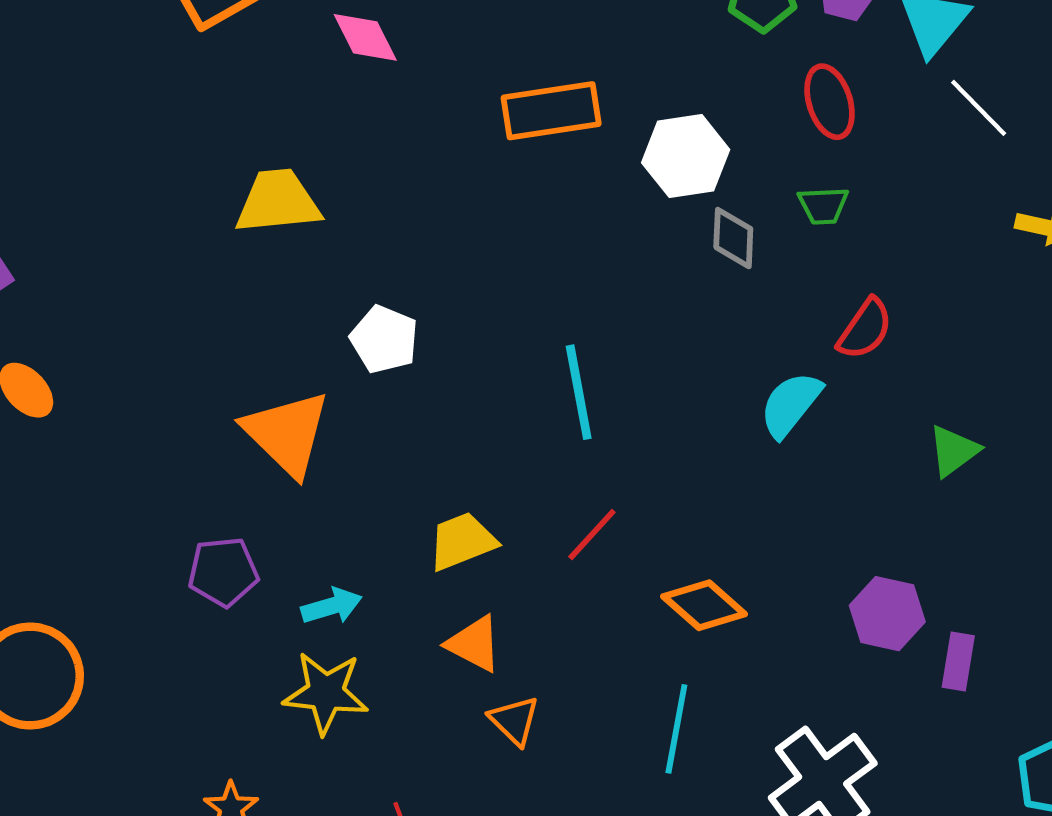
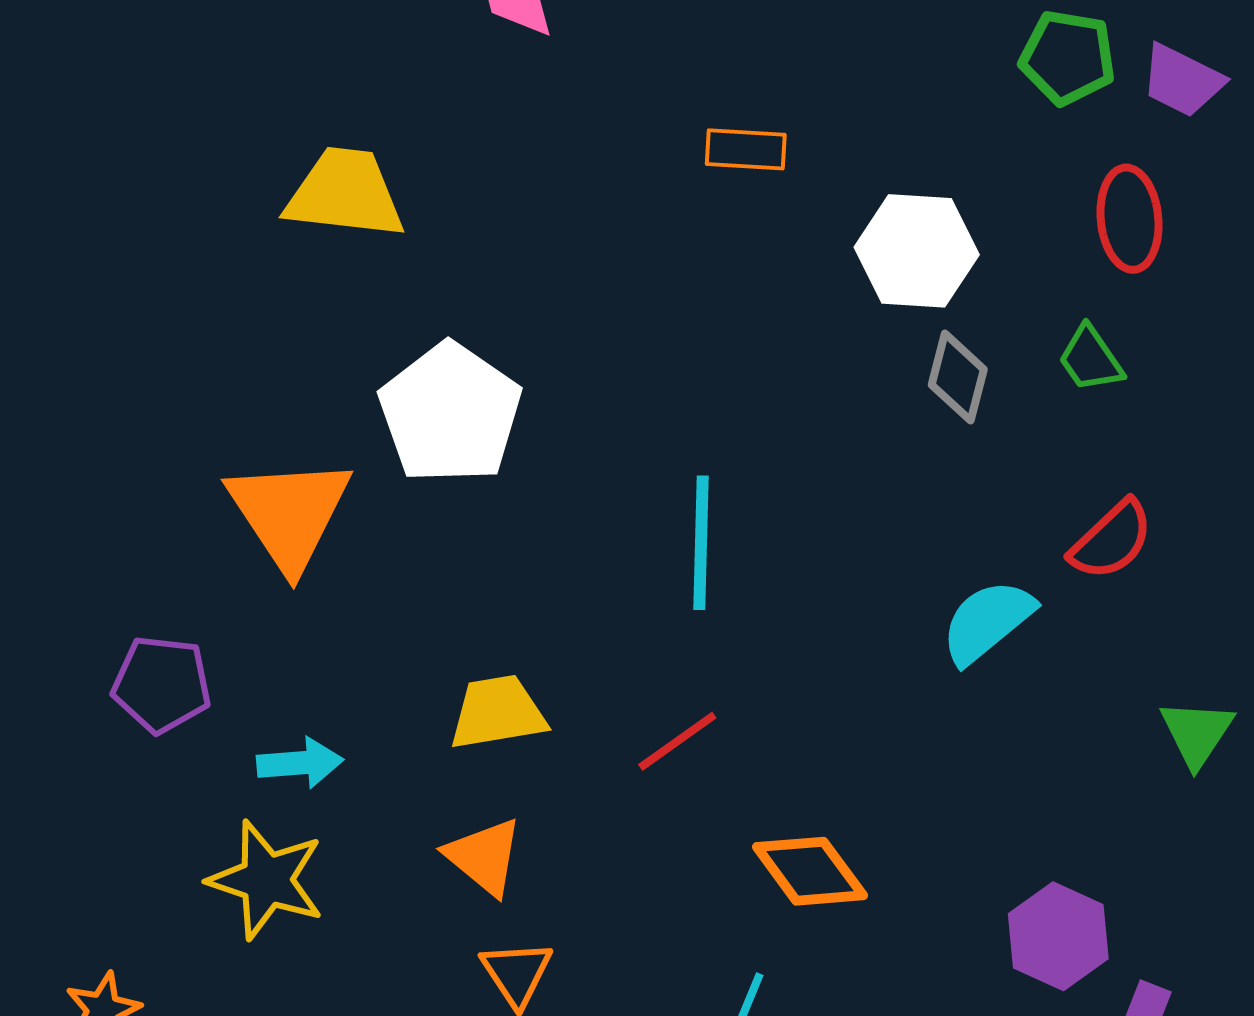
orange rectangle: (551, 111) -> (746, 149), size x0.6
green trapezoid: (823, 205) -> (1091, 359), turned 46
white pentagon: (384, 339) -> (450, 413), size x1.5
green triangle: (953, 451) -> (1197, 733), turned -32

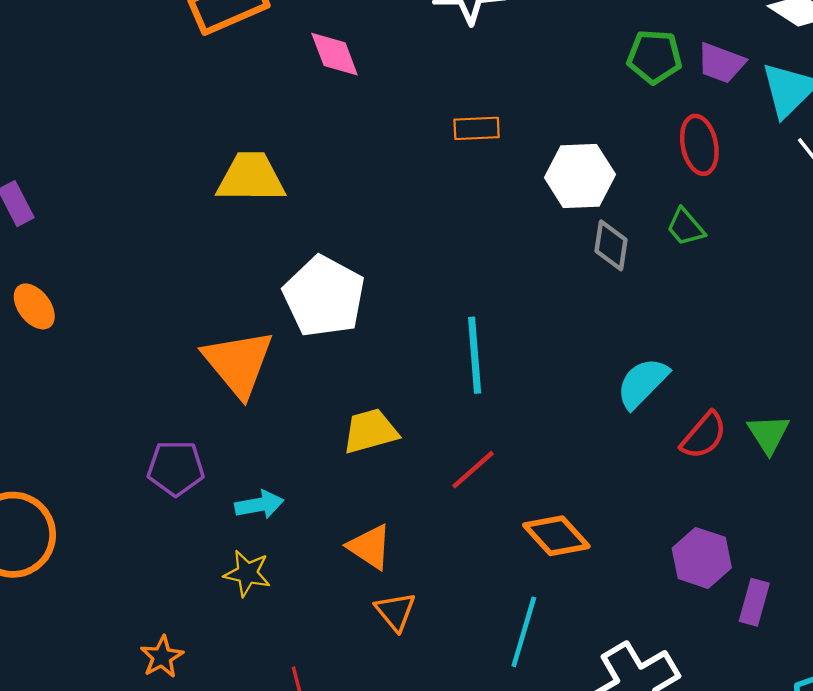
red semicircle: (1111, 540) -> (704, 436), moved
yellow trapezoid: (498, 712) -> (370, 431), moved
yellow star: (266, 880) -> (247, 573), size x0.7

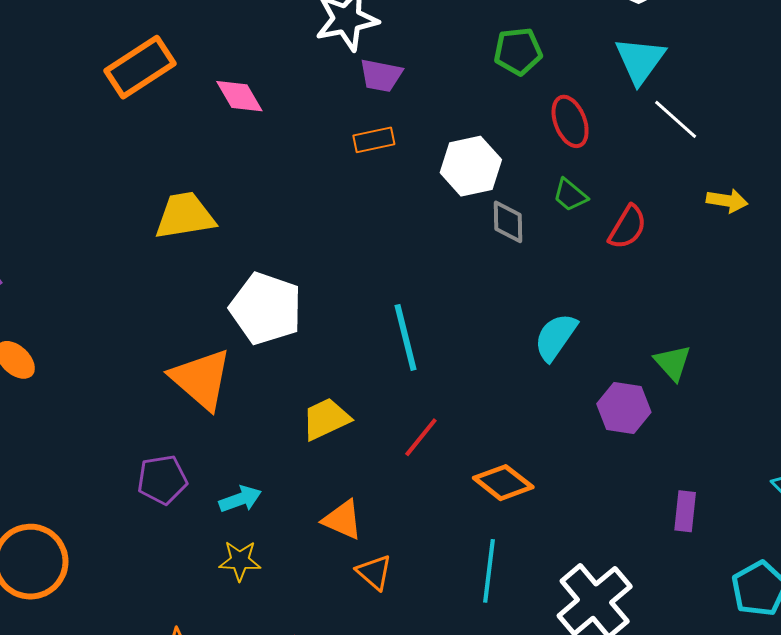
purple trapezoid: (721, 63) -> (381, 75), moved
red semicircle: (704, 436) -> (628, 227), moved
purple hexagon: (702, 558) -> (624, 408), moved

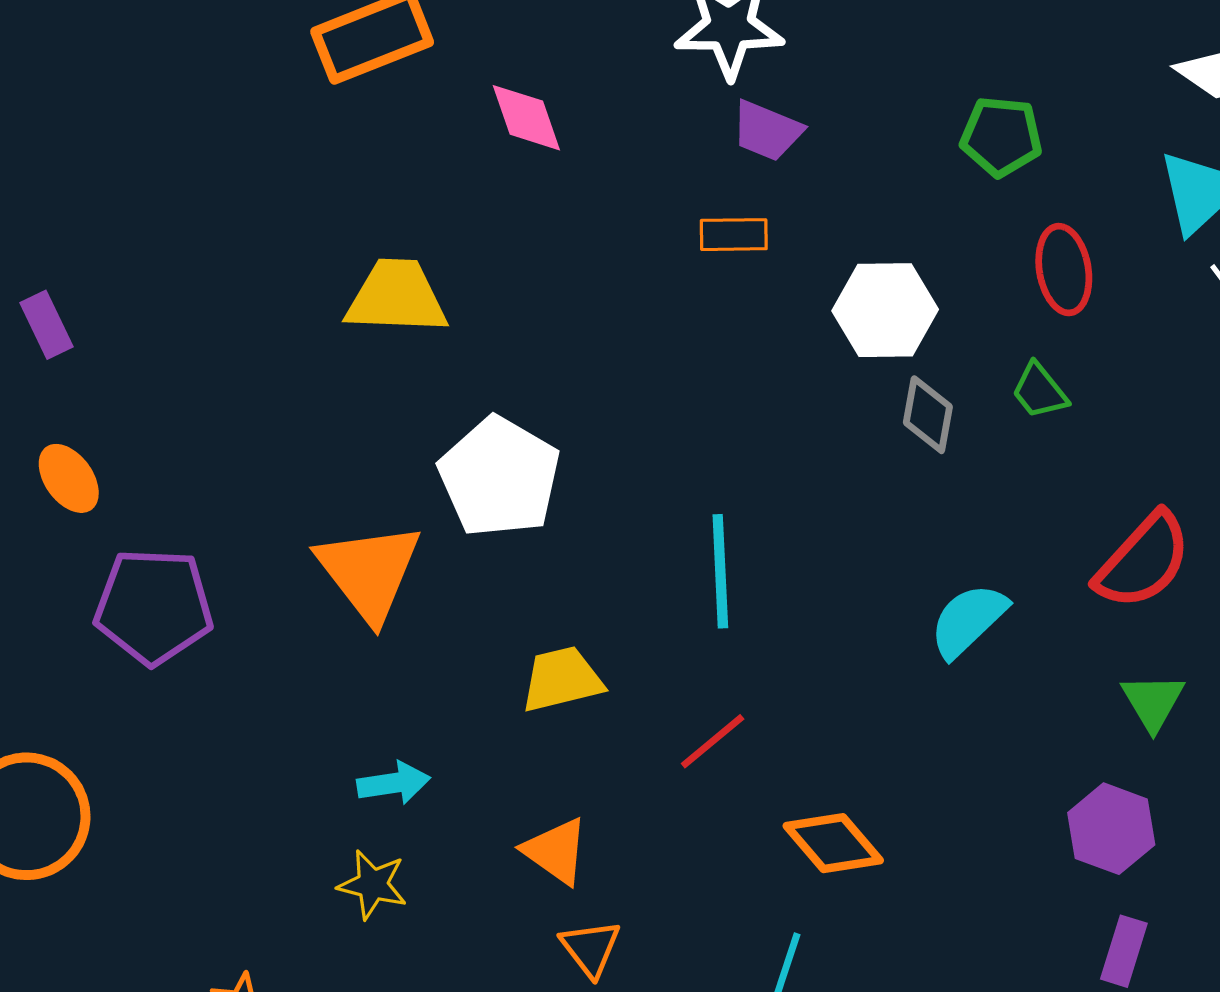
red semicircle: (628, 227) -> (1143, 561), moved, size x1.4
purple hexagon: (624, 408) -> (1111, 829), moved
purple pentagon: (162, 480) -> (154, 606), moved, size x1.4

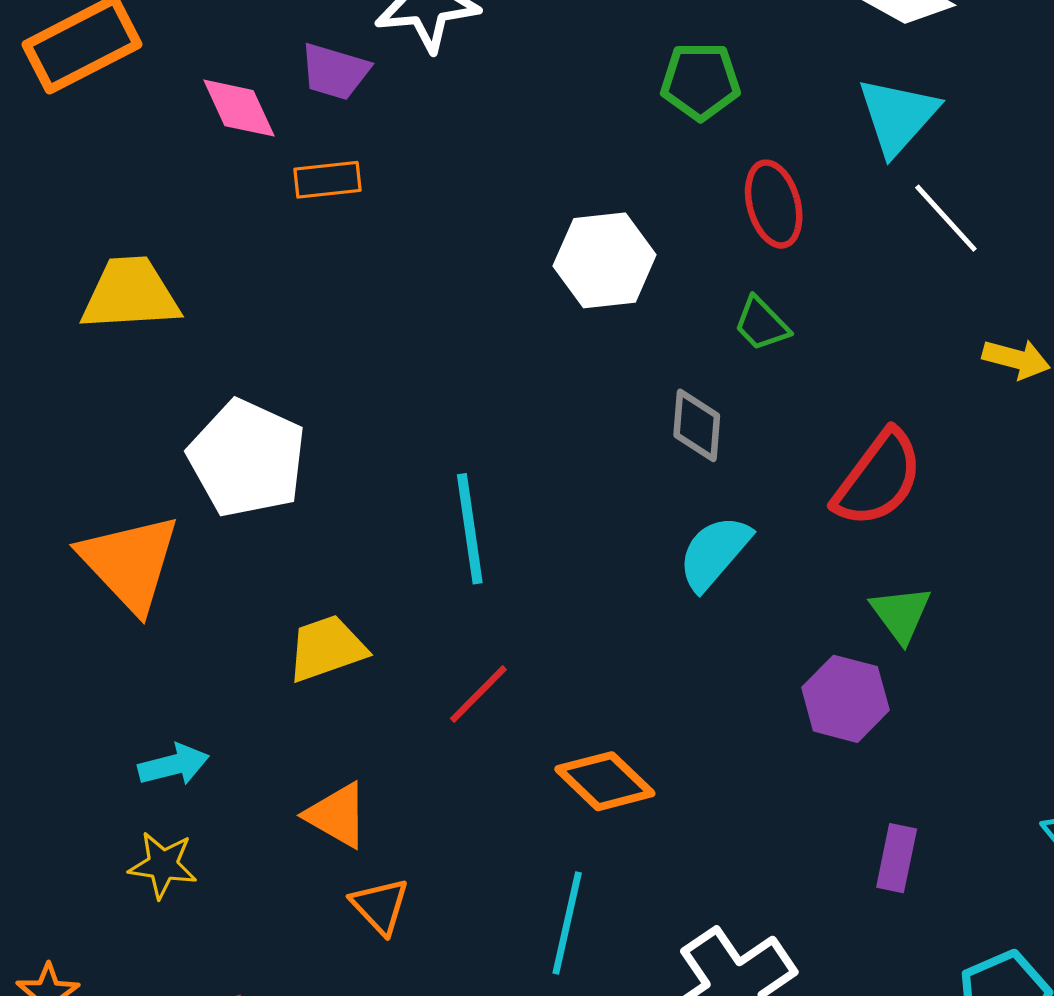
purple trapezoid: (767, 131) -> (335, 71), moved
orange rectangle: (734, 235) -> (327, 180), moved
gray diamond: (928, 415) -> (697, 425), moved
purple hexagon: (1111, 829) -> (845, 699), moved

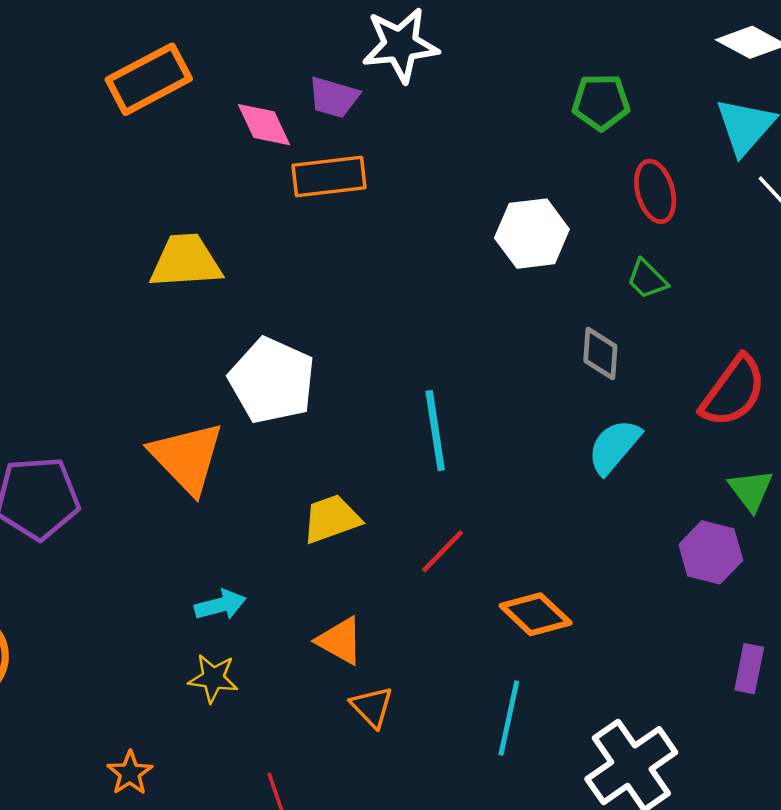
orange rectangle: (327, 180) -> (329, 177), size x1.5

